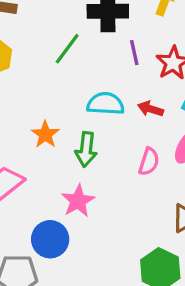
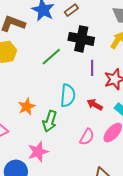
cyan semicircle: (106, 104) -> (68, 96), turned 80

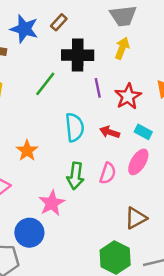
green arrow: (50, 121) -> (75, 176), moved

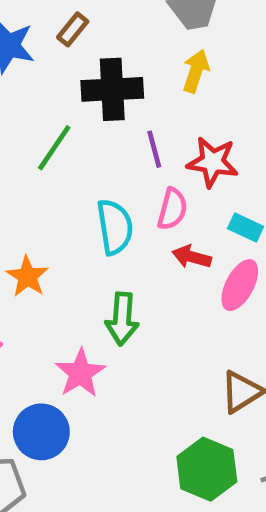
red star: (128, 96) -> (213, 162), turned -30
red arrow: (110, 132) -> (192, 257), moved
pink semicircle: (108, 173) -> (172, 209), moved

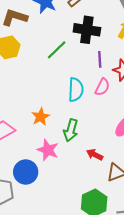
red arrow: (192, 257) -> (95, 155), moved
orange star: (27, 277) -> (41, 117), moved
pink star: (80, 373) -> (48, 150), turned -30

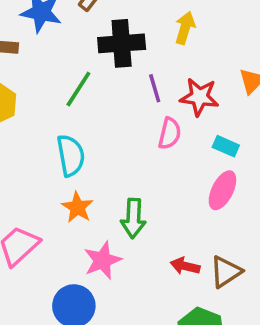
cyan semicircle: (76, 90) -> (71, 155), moved
pink star: (48, 150) -> (103, 260), turned -30
red arrow: (95, 155) -> (185, 266), moved

